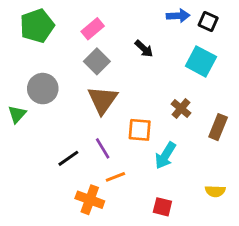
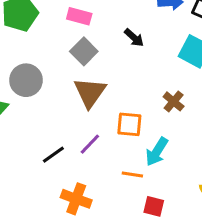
pink rectangle: (93, 29) -> (79, 16), turned 55
purple line: (103, 148) -> (90, 144), turned 75
orange line: (115, 177) -> (132, 174), moved, turned 30

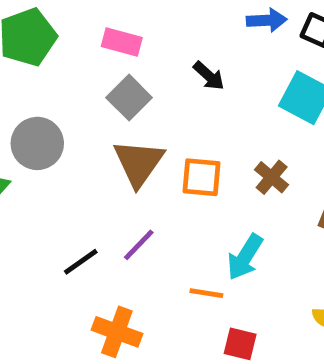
orange square: (129, 124) -> (202, 177), moved

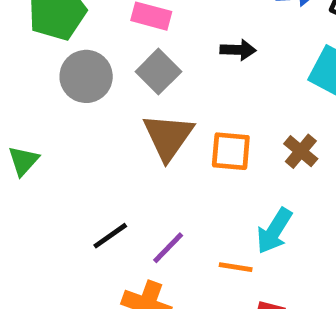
black arrow: (209, 76) -> (238, 50), turned -40
gray circle: (37, 143) -> (86, 76), moved
purple line: (139, 245) -> (168, 248), moved

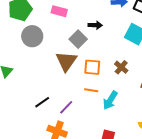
gray square: (158, 72) -> (78, 39), moved
orange line: (236, 267) -> (91, 90), moved

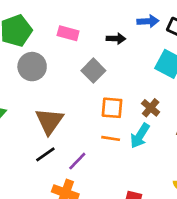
black arrow: (95, 25) -> (116, 39), moved
brown triangle: (66, 61) -> (49, 121), moved
cyan arrow: (110, 100) -> (140, 136), moved

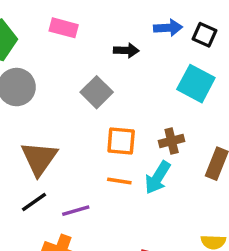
pink rectangle: (68, 33) -> (64, 28), moved
brown cross: (151, 108) -> (172, 141), turned 36
purple line: (77, 161) -> (76, 211), turned 30

